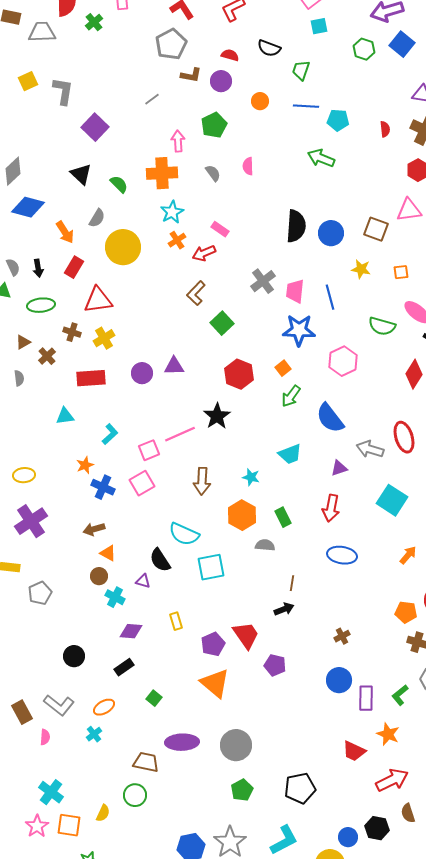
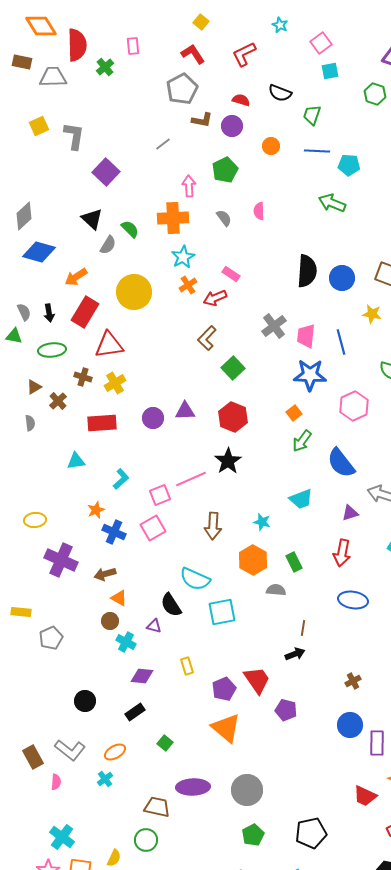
gray semicircle: (97, 218) -> (108, 245), moved
orange arrow: (65, 232) -> (76, 277), turned 90
red rectangle: (74, 267) -> (85, 312), size x1.4
red hexagon: (239, 374) -> (233, 417), moved
purple cross: (31, 521) -> (61, 560), moved, turned -32

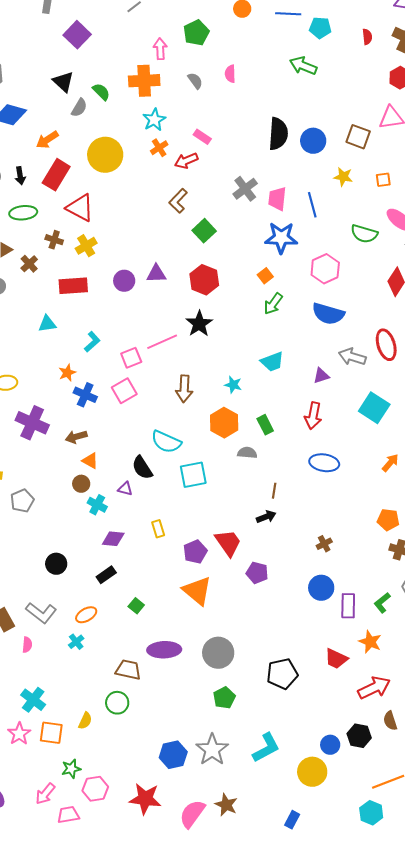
red triangle: (109, 345) -> (80, 208), turned 36
blue semicircle: (341, 463) -> (328, 314), moved, turned -36
black pentagon: (311, 833) -> (282, 674), moved

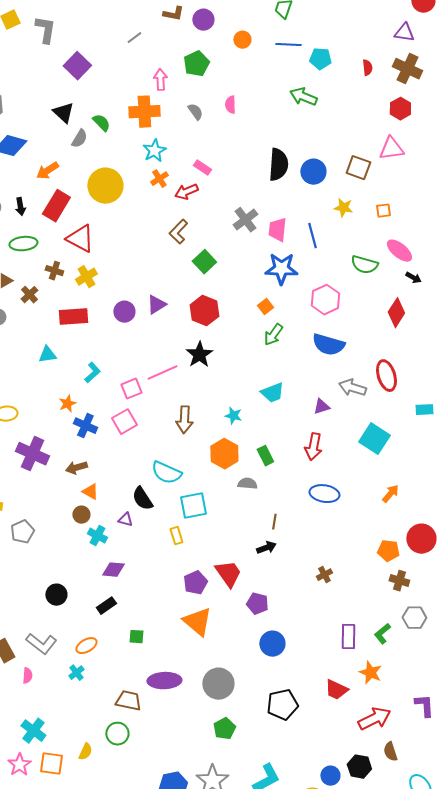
purple triangle: (156, 274) -> (156, 305), turned -30
yellow rectangle: (158, 529) -> (176, 536), moved
blue circle: (321, 588) -> (272, 644), moved
green square: (136, 606) -> (136, 637), turned -35

